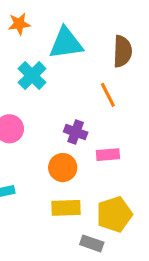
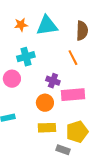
orange star: (19, 24) -> (21, 25), moved
cyan cross: (32, 76) -> (26, 57), moved, turned 30
pink rectangle: (108, 155) -> (73, 95), size x1.6

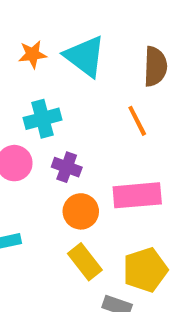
cyan triangle: (47, 26) -> (85, 56), turned 45
purple cross: (53, 81) -> (67, 167), moved
yellow rectangle: (47, 128) -> (85, 262), turned 54

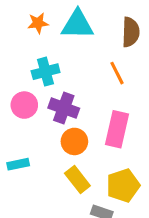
cyan triangle: (85, 56) -> (77, 25), turned -36
purple cross: (67, 167) -> (64, 108), size x1.4
pink rectangle: (137, 195) -> (117, 129), turned -72

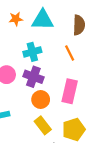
cyan cross: (46, 72) -> (32, 52), moved

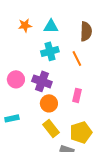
cyan triangle: (43, 20) -> (51, 26), size x0.7
cyan cross: (32, 52) -> (50, 51), moved
pink rectangle: (70, 91) -> (77, 95), size x0.6

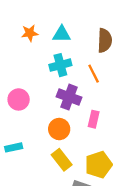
purple cross: (42, 81) -> (69, 97), moved

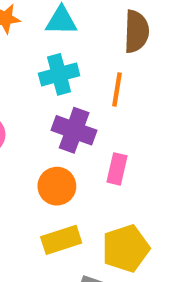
orange line: (94, 74) -> (117, 89), turned 36
yellow rectangle: (62, 160) -> (61, 240), turned -70

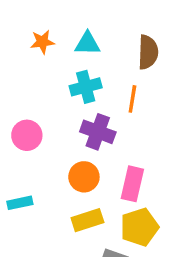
pink rectangle: (117, 169) -> (132, 184), moved, size x1.4

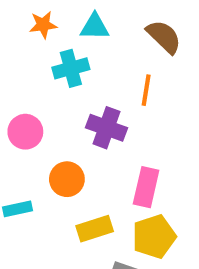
brown semicircle: (148, 52) -> (164, 37), turned -48
cyan cross: (86, 87) -> (71, 68), moved
orange circle: (84, 177) -> (67, 179), moved

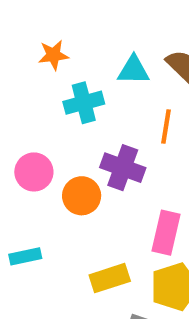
cyan triangle: (95, 27) -> (134, 70), moved
orange circle: (67, 179) -> (82, 196), moved

